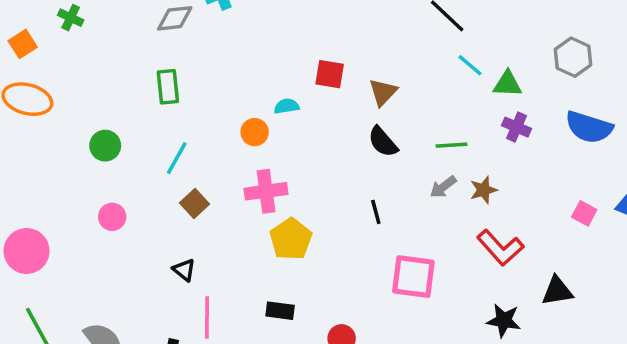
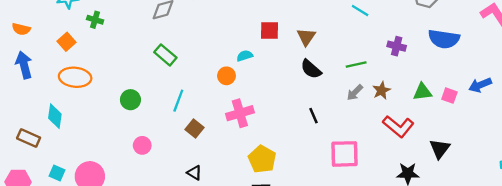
green triangle: (507, 84) -> (422, 92), moved
green rectangle: (168, 87) -> (165, 55), turned -35
yellow pentagon: (291, 239) -> (262, 159), moved
black triangle: (557, 291) -> (440, 149), turned -35

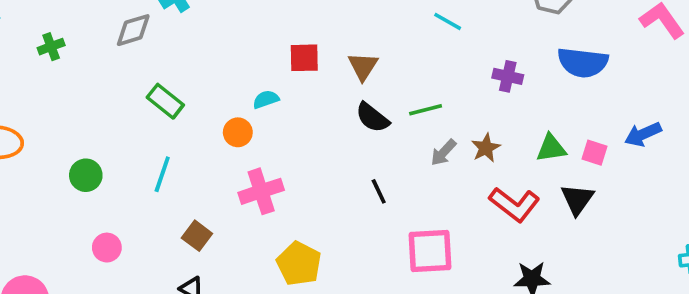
green cross: (95, 20) -> (51, 47), moved, turned -35
green rectangle: (165, 55) -> (165, 101), moved
green line: (356, 64) -> (426, 110), moved
brown square: (194, 128) -> (197, 236), moved
black triangle: (440, 149) -> (577, 199), moved

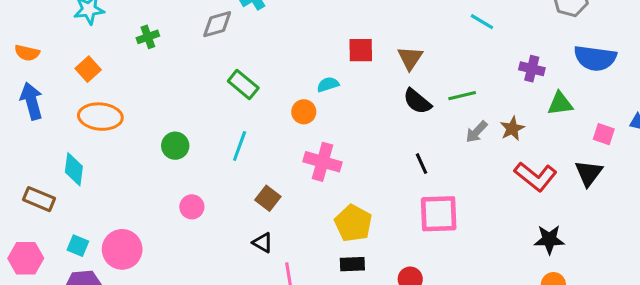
green triangle: (551, 148) -> (560, 104), moved
pink cross: (261, 191) -> (323, 162), turned 33
pink square: (430, 251) -> (439, 214), moved

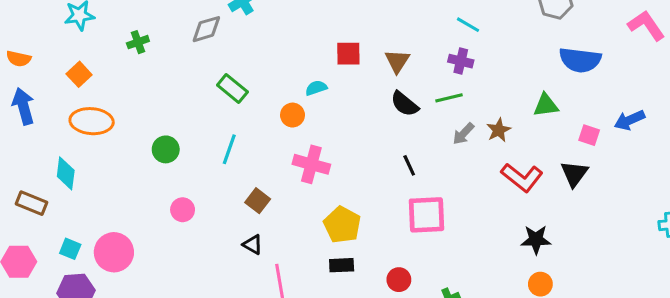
purple cross: (532, 69) -> (461, 61), moved

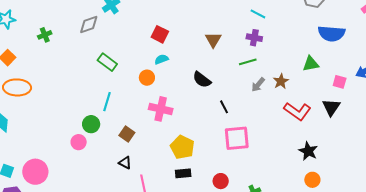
red square: (348, 54) -> (160, 34), moved, turned 30
black semicircle: (405, 104) -> (202, 80), moved
green circle: (166, 149) -> (91, 124), moved
black star: (536, 240) -> (308, 151), turned 30

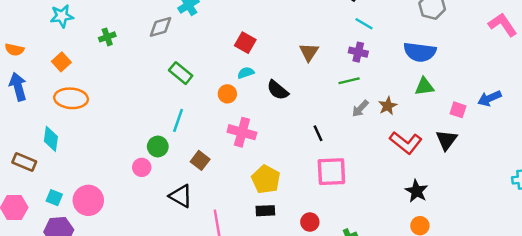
blue semicircle: (332, 33) -> (420, 52), moved
black semicircle: (202, 80) -> (278, 90), moved
black triangle: (125, 163) -> (181, 196), moved, size x1.5

